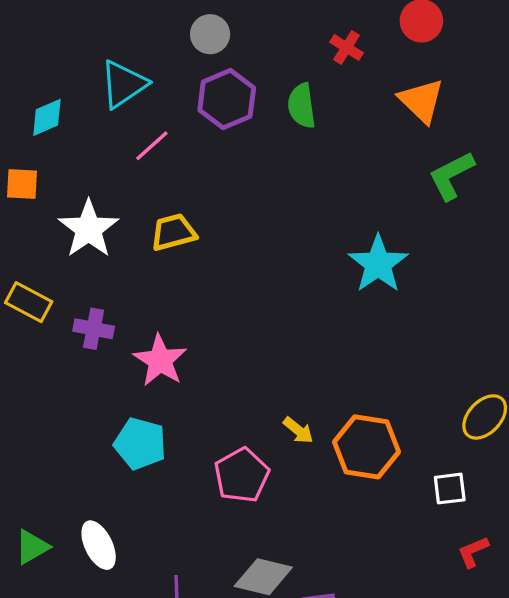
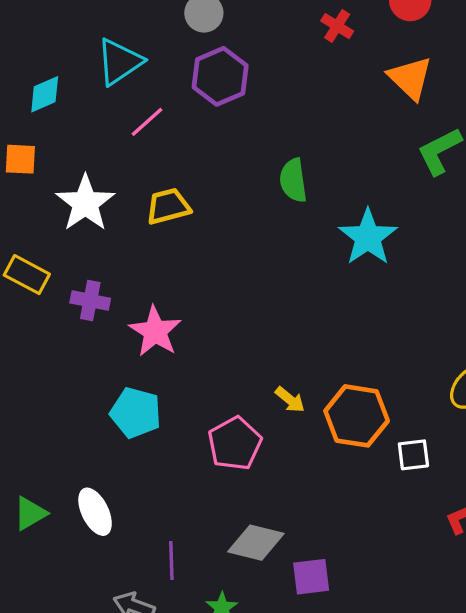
green semicircle: (302, 106) -> (293, 180), moved
white square: (450, 489) -> (413, 455), moved

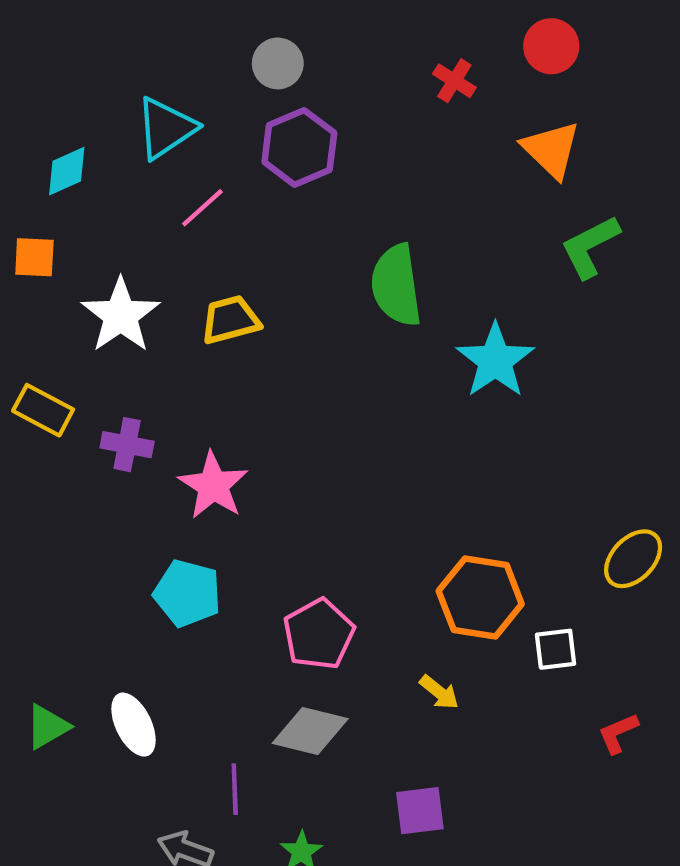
green semicircle: (293, 180) -> (396, 285), size x1.4
yellow arrow: (290, 400) -> (439, 692), moved
gray diamond: (256, 543) -> (310, 731), moved

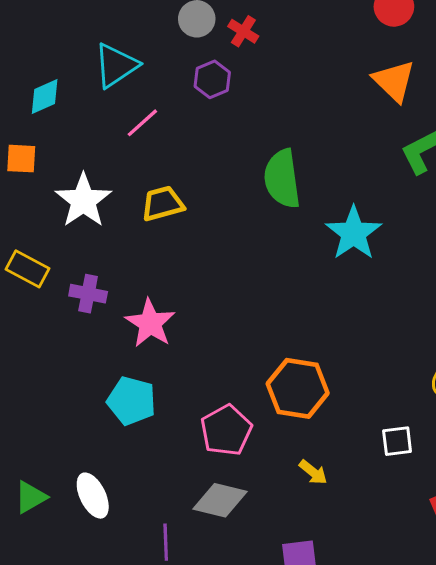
red cross: (454, 81) -> (243, 31), moved
purple hexagon: (299, 147) -> (212, 79), size x0.7
orange hexagon: (480, 597) -> (298, 388), moved

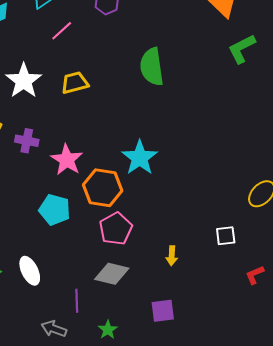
cyan star: (354, 233) -> (140, 158), moved
orange hexagon: (298, 388) -> (103, 188), moved
yellow arrow: (313, 472) -> (172, 256), turned 54

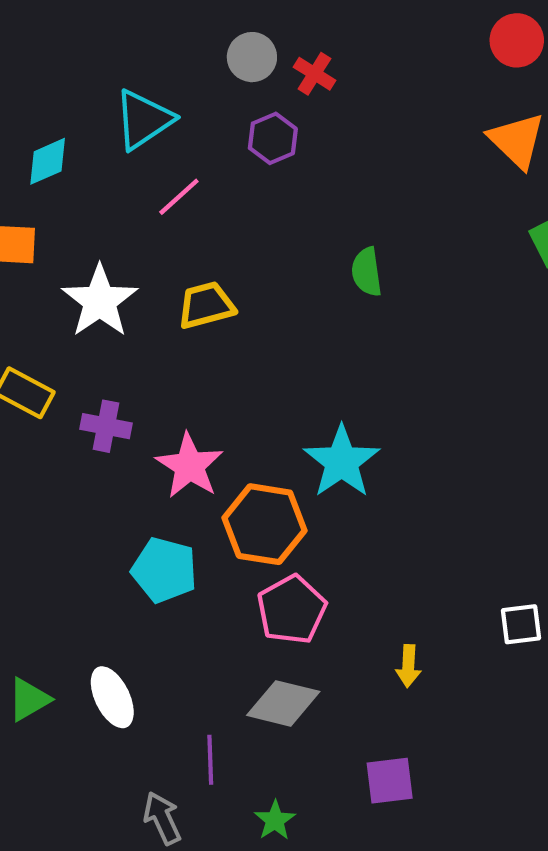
green semicircle: (152, 67) -> (367, 272), size x0.6
gray arrow: (54, 329) -> (162, 818), turned 45

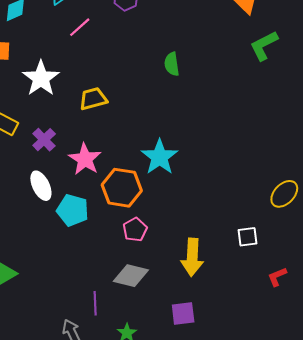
yellow trapezoid: (206, 305) -> (93, 99), moved
purple cross: (106, 426) -> (44, 140), turned 35
pink pentagon: (292, 610) -> (135, 230), size x0.7
yellow arrow: (408, 666) -> (192, 257), size x1.8
white ellipse: (112, 697) -> (41, 186), moved

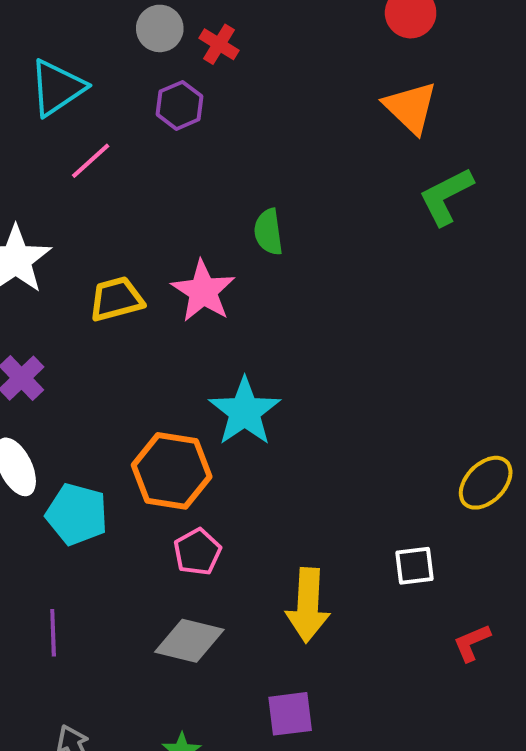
pink star: (85, 159) -> (203, 291), moved
purple line: (95, 303) -> (53, 633), moved

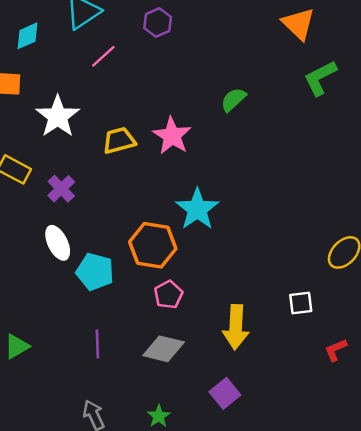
green semicircle: (268, 232) -> (233, 100), moved, turned 56
purple line: (53, 633) -> (97, 344), moved
purple square: (290, 714) -> (225, 393), turned -32

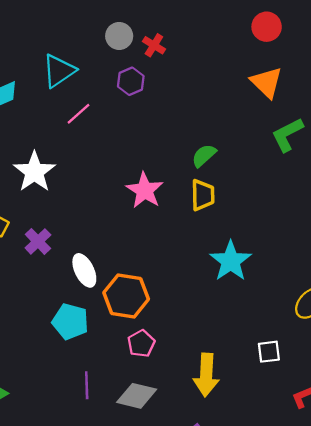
yellow trapezoid: (119, 141) -> (203, 195), moved, turned 104
cyan star: (197, 209) -> (231, 261), moved
white ellipse: (58, 243) -> (84, 270), moved
purple line: (97, 344) -> (87, 385), moved

